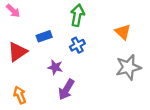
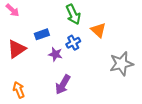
green arrow: (77, 15) -> (73, 14), turned 144
orange triangle: (123, 32) -> (98, 30), moved
purple star: (55, 67) -> (55, 54), moved

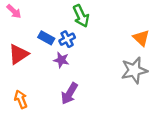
orange triangle: (98, 30) -> (141, 38), moved
blue rectangle: (42, 34) -> (46, 38), turned 48
blue cross: (73, 43) -> (67, 39), moved

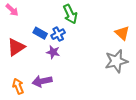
purple arrow: (69, 94) -> (42, 81), moved, turned 48

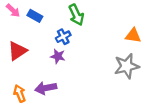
blue rectangle: (40, 33) -> (35, 16), moved
orange triangle: (122, 33) -> (133, 36), turned -35

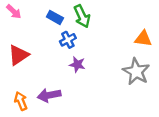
blue rectangle: (35, 16) -> (55, 17), moved
purple star: (58, 56) -> (77, 65), moved
gray star: (127, 66) -> (136, 72), turned -30

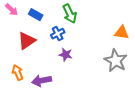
blue rectangle: (55, 17) -> (36, 15), moved
red triangle: (18, 55) -> (27, 41), moved
orange arrow: (21, 101) -> (18, 73), moved

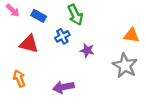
red triangle: (27, 41) -> (29, 44), turned 48
purple star: (66, 55) -> (87, 50), moved
purple arrow: (42, 81) -> (63, 87), moved

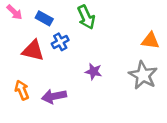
blue cross: (62, 36) -> (60, 42), moved
purple star: (87, 50) -> (94, 72), moved
purple arrow: (63, 87) -> (54, 96), moved

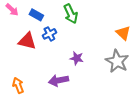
orange triangle: (150, 41) -> (123, 33), turned 35
orange arrow: (22, 90) -> (18, 85), moved
purple arrow: (54, 96) -> (59, 80), moved

